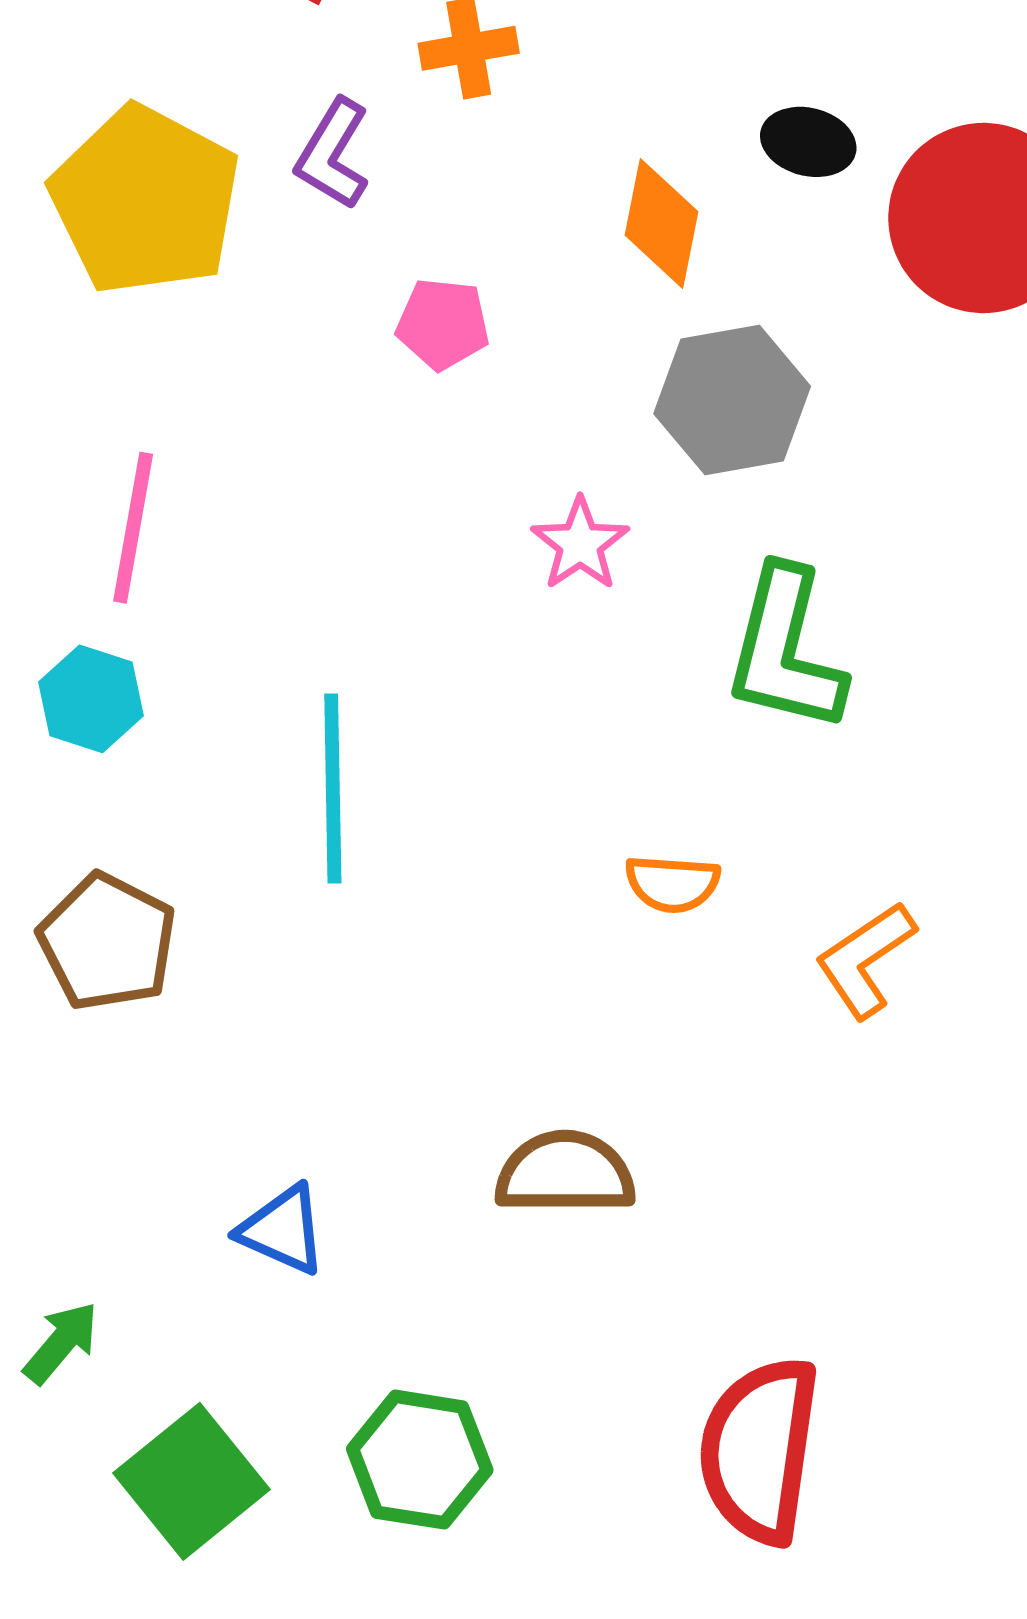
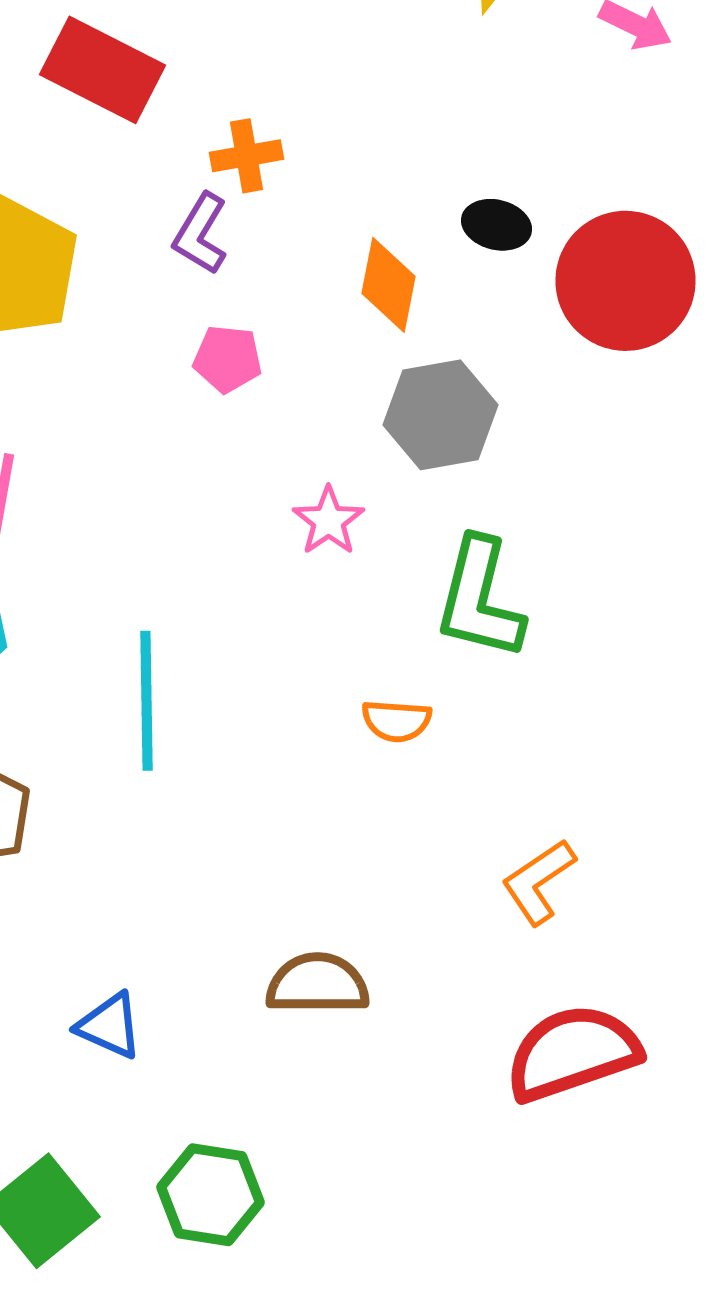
purple L-shape: (333, 154) -> (200, 234), moved
orange semicircle: (672, 884) -> (396, 721), moved
orange L-shape: (865, 960) -> (538, 882), moved
red semicircle: (759, 1450) -> (572, 1053), moved, turned 63

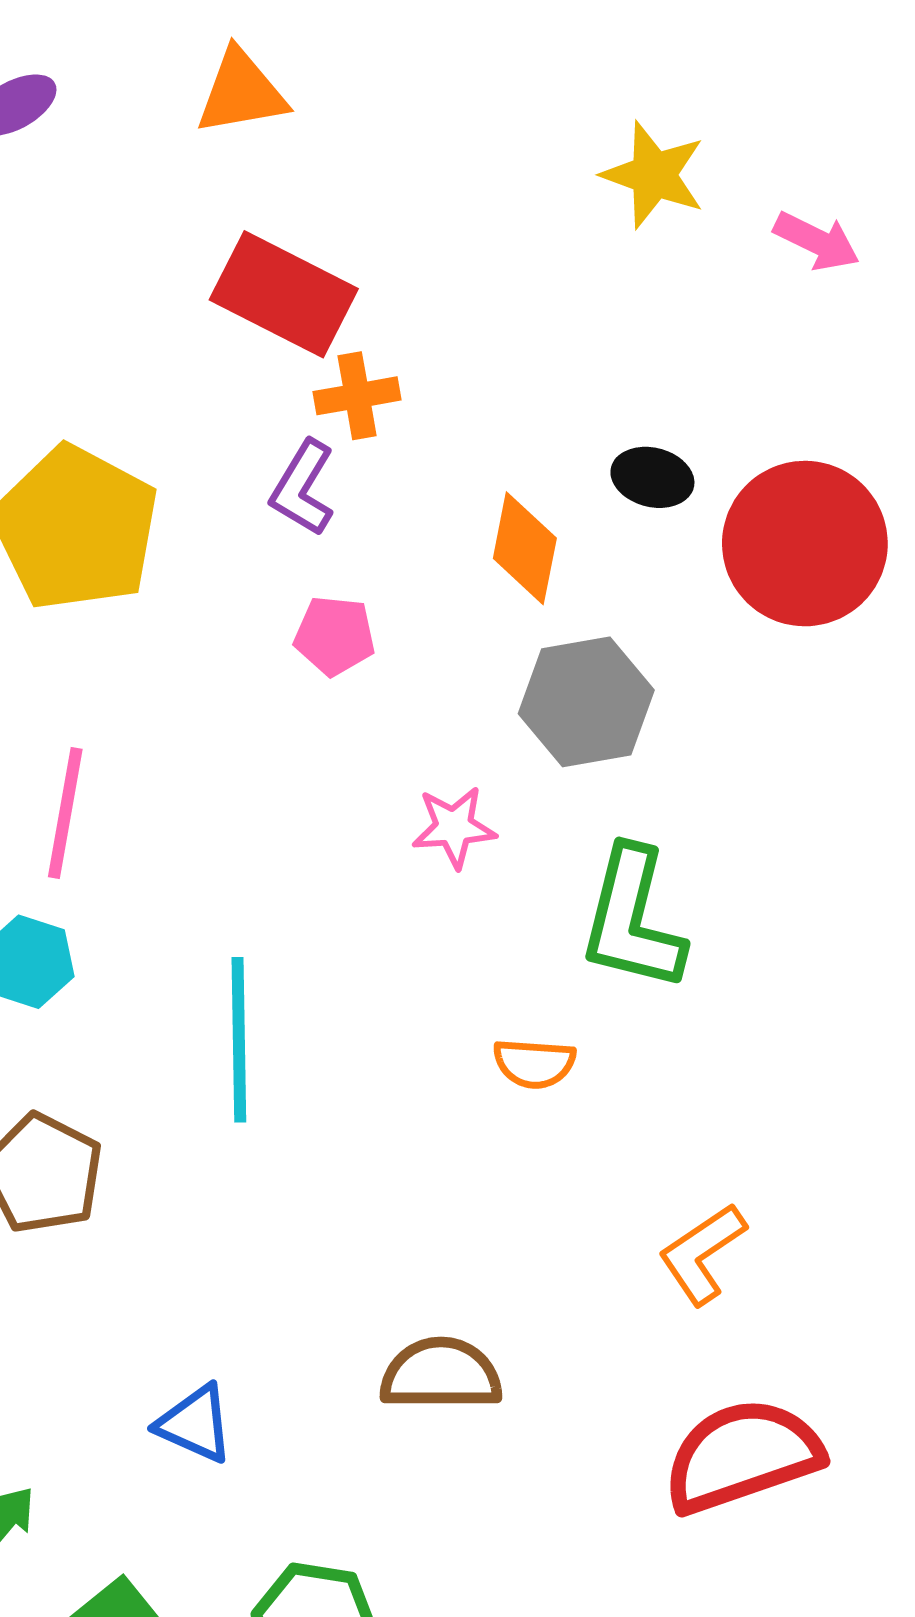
red rectangle: (102, 70) -> (284, 294), moved
pink star: (328, 521) -> (454, 827), turned 30

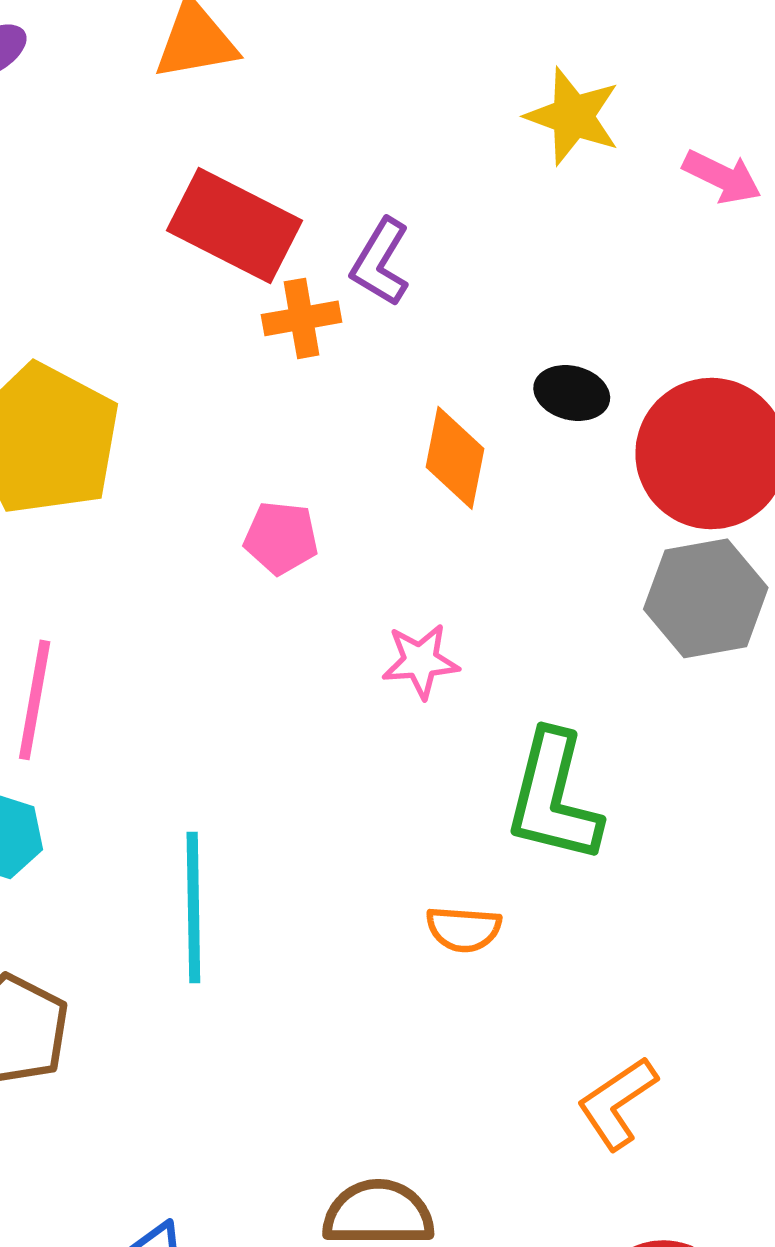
purple L-shape: (303, 488) -> (380, 262), moved
gray hexagon: (586, 702) -> (706, 598), moved
pink star: (454, 827) -> (420, 661), moved

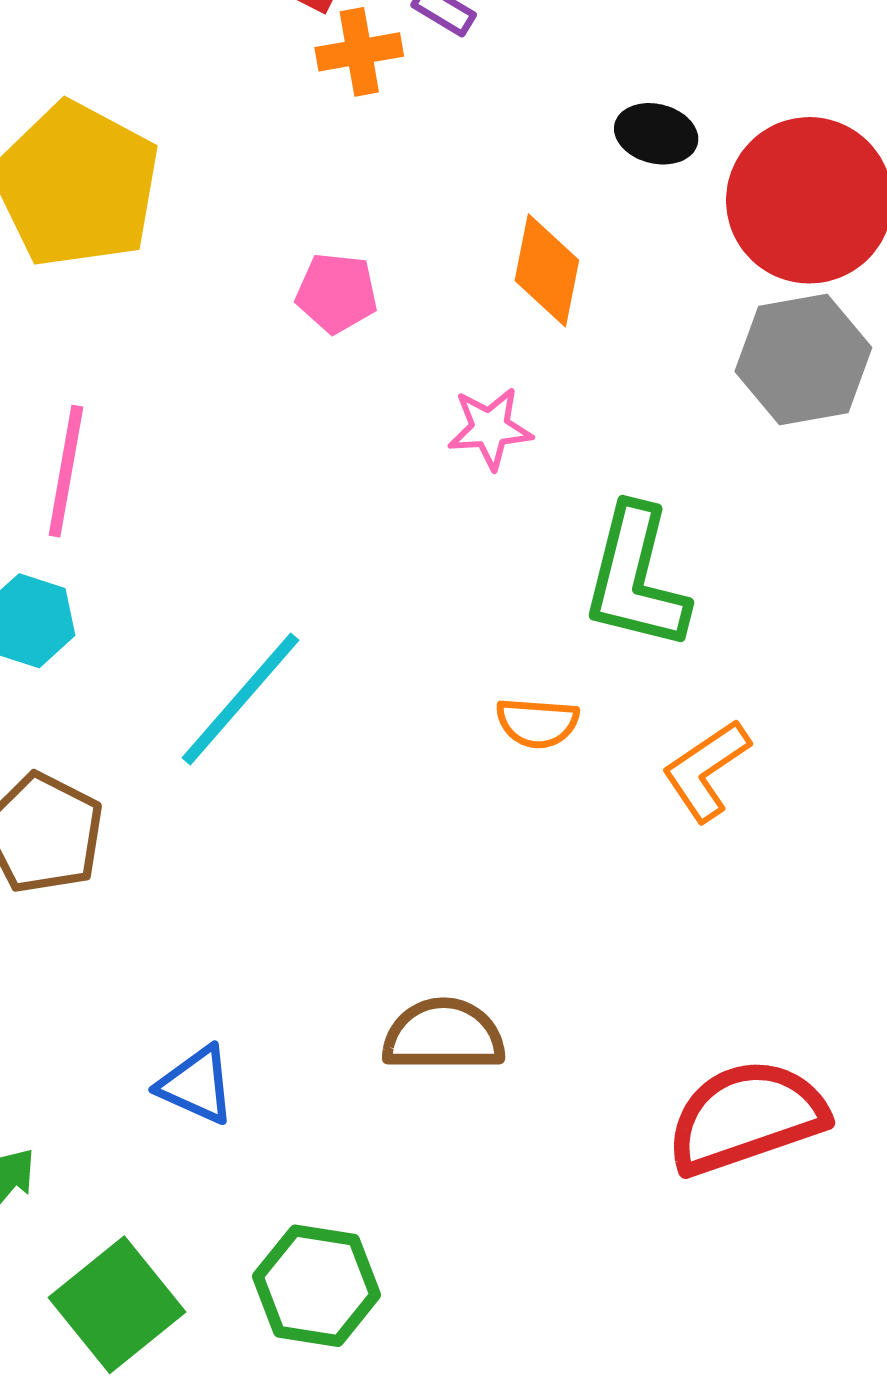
orange diamond: (455, 458) -> (547, 270), moved
cyan line: (193, 907) -> (241, 699), turned 42
orange L-shape: (617, 1103) -> (706, 770), moved

